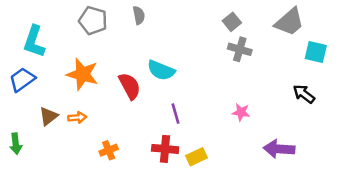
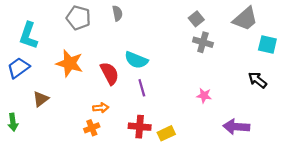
purple line: (176, 114) -> (142, 88), moved
orange arrow: (77, 117) -> (101, 108), moved

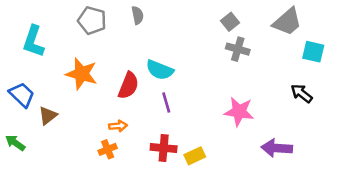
blue trapezoid: (18, 68) -> (22, 95), moved, turned 80
red semicircle: (110, 73) -> (128, 86), turned 50
pink star: (204, 96) -> (239, 112), size x1.6
green arrow: (13, 122) -> (15, 143), turned 132

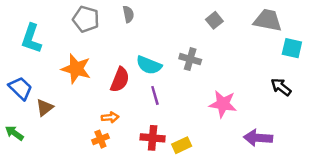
gray trapezoid: (287, 22) -> (268, 20), turned -128
gray cross: (238, 49) -> (190, 59), moved

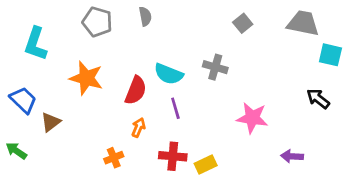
orange arrow: (110, 117) -> (138, 127), moved, turned -63
purple arrow: (258, 138) -> (292, 156), size x0.7

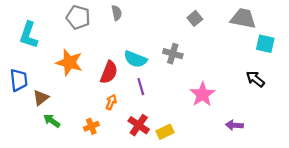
blue trapezoid: (23, 100) -> (19, 80), turned 40
pink star: (252, 118) -> (202, 94), turned 30
green arrow: (16, 151) -> (52, 121), moved
red cross: (173, 156) -> (139, 125), turned 30

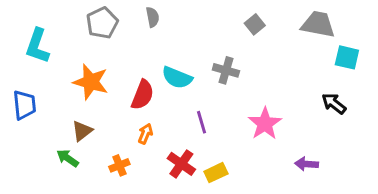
gray pentagon: (78, 17) -> (102, 23), turned 30
purple line: (141, 87) -> (201, 122), moved
brown triangle: (41, 98) -> (82, 131), moved

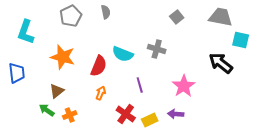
black arrow: (334, 103) -> (221, 63), moved, size x1.4
purple arrow: (307, 164) -> (176, 114), moved
orange cross: (119, 165) -> (70, 115), moved

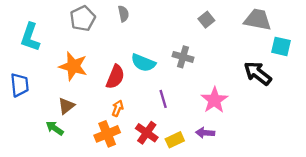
orange cross: (70, 115) -> (107, 134), moved, size x1.5

